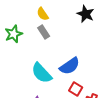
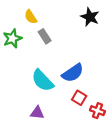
yellow semicircle: (43, 14) -> (31, 17), moved

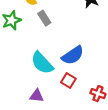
red square: (79, 98) -> (68, 80), moved

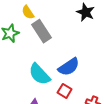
gray rectangle: (44, 18) -> (42, 31), size x1.5

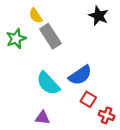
red square: (65, 91) -> (88, 99), moved

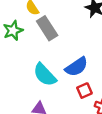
red square: (88, 99) -> (84, 91), turned 35

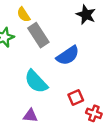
blue semicircle: (76, 67) -> (68, 55), moved

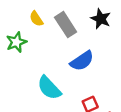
gray rectangle: (38, 35) -> (66, 25), moved

